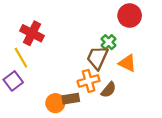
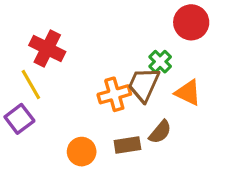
orange cross: (89, 81) -> (114, 94), moved
brown rectangle: (71, 99) -> (127, 145), moved

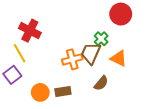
brown rectangle: (127, 145) -> (63, 91), moved
orange circle: (82, 152) -> (40, 92), moved

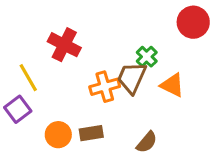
red circle: (121, 14) -> (193, 22), moved
red cross: (30, 31) -> (64, 45), moved
brown semicircle: (101, 83) -> (147, 142), moved

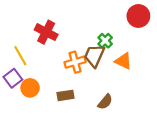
orange circle: (58, 135) -> (30, 88), moved

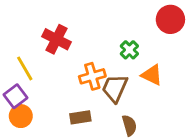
brown trapezoid: (94, 56) -> (115, 88), moved
orange circle: (30, 88) -> (21, 116), moved
brown semicircle: (105, 102) -> (129, 125), turned -56

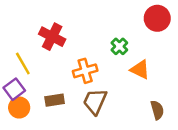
brown trapezoid: (115, 88) -> (95, 101), moved
brown rectangle: (80, 117) -> (55, 100), moved
brown semicircle: (129, 125) -> (157, 110), moved

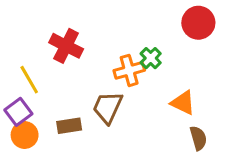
orange triangle: (140, 70) -> (183, 103), moved
orange cross: (85, 71) -> (129, 70), moved
brown trapezoid: (95, 101) -> (108, 107), moved

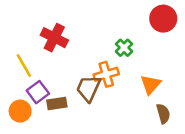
orange cross: (129, 70) -> (106, 74), moved
orange triangle: (183, 103) -> (151, 84), turned 45
purple square: (18, 112) -> (38, 92), moved

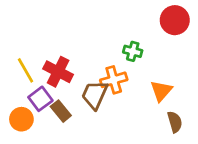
red cross: (54, 38) -> (58, 72), moved
green cross: (124, 48) -> (133, 51), turned -30
brown rectangle: (57, 103) -> (61, 111), turned 60

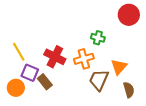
red cross: (58, 72) -> (55, 57), moved
brown trapezoid: (95, 95) -> (99, 80), moved
purple square: (40, 99) -> (30, 73), turned -30

